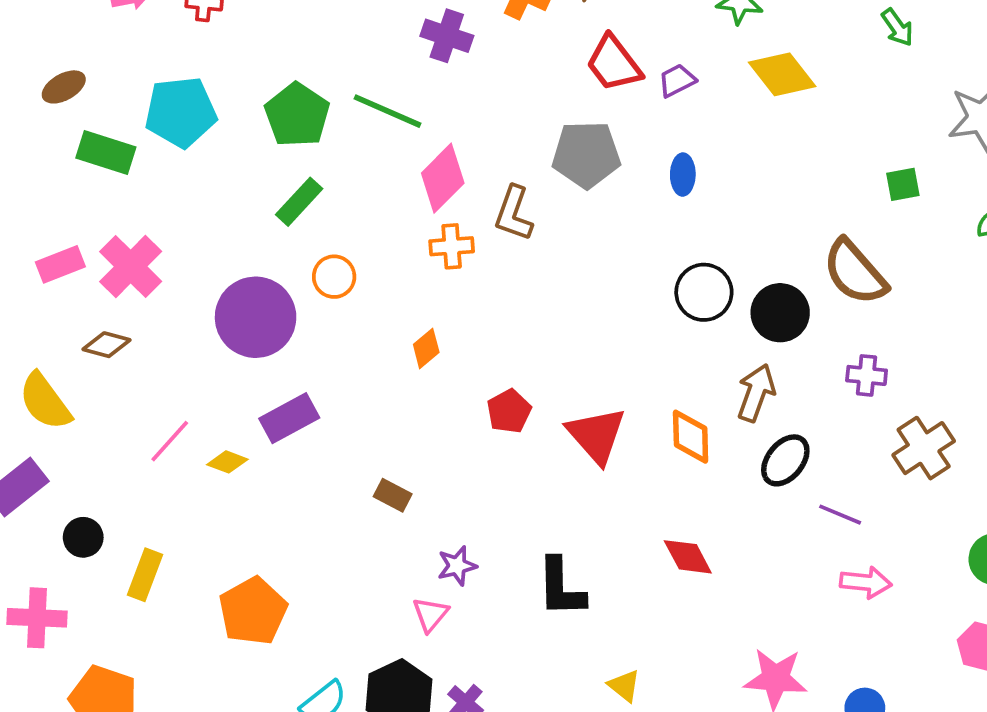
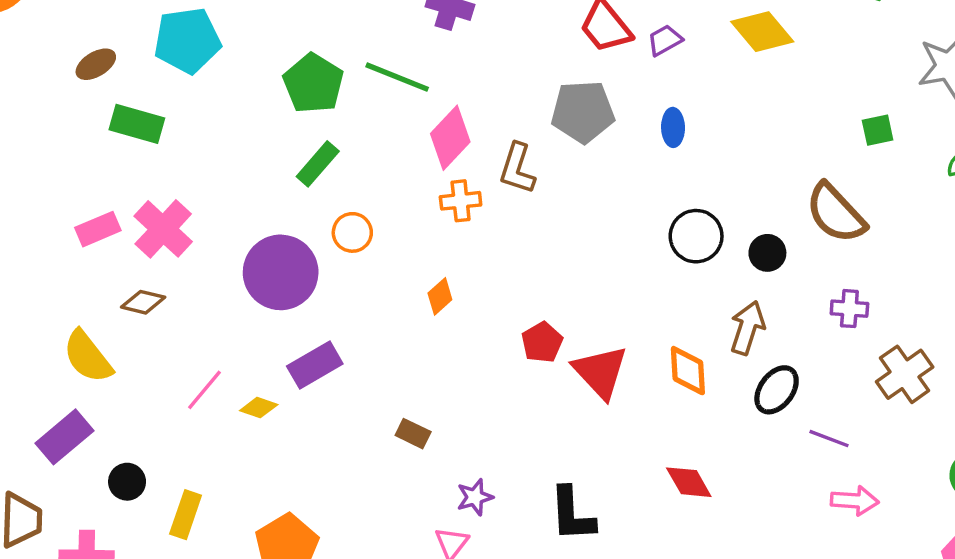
cyan pentagon: (181, 112) -> (187, 40), moved
black circle: (780, 313) -> (767, 253), size x0.7
red pentagon: (509, 411) -> (542, 342), moved

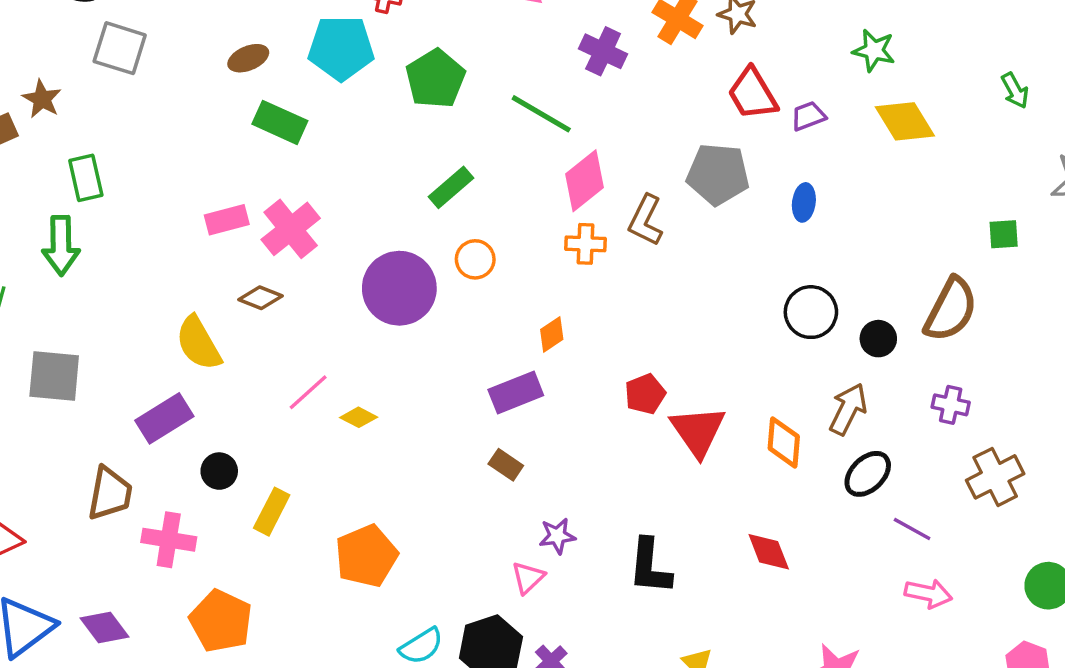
green pentagon: (313, 83) -> (435, 79), moved
brown semicircle: (836, 213) -> (951, 309), turned -118
purple rectangle: (315, 365) -> (516, 392), moved

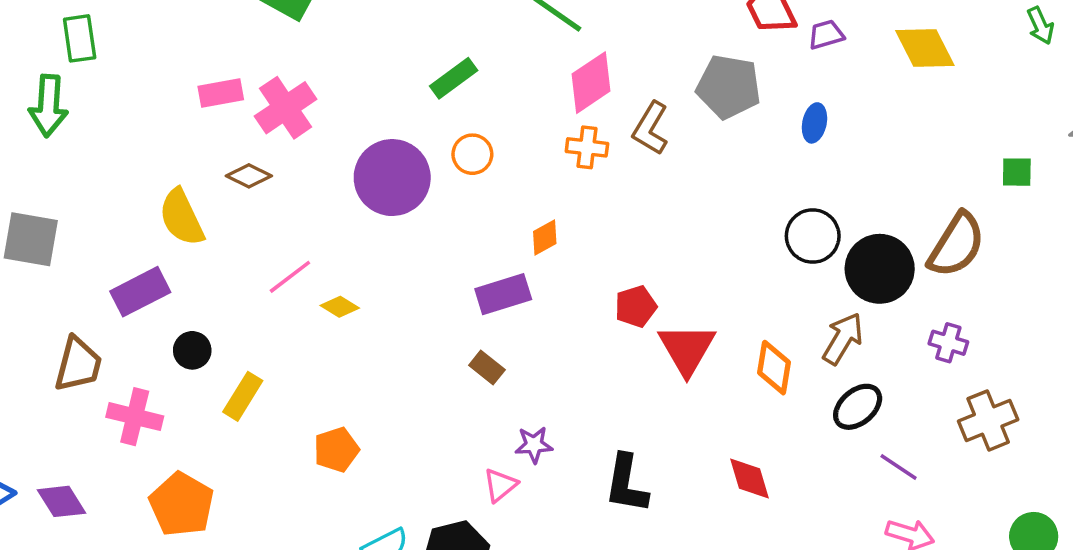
black circle: (878, 339) -> (880, 269), size x1.8
orange pentagon: (366, 556) -> (336, 450), size x0.7

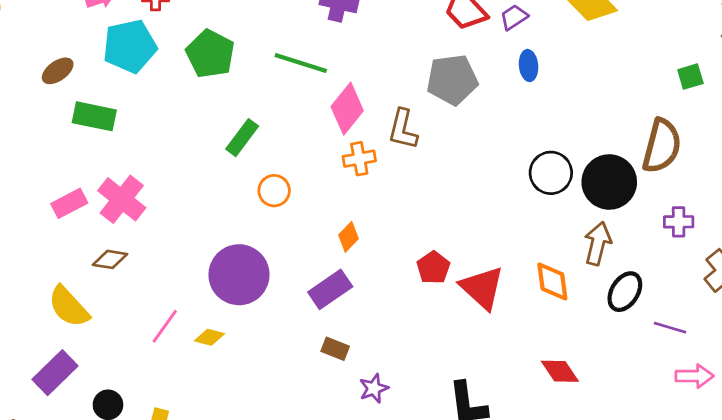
blue ellipse: (814, 123) -> (529, 66), moved
purple circle: (392, 178) -> (239, 275), moved
purple star: (534, 445) -> (374, 388), moved

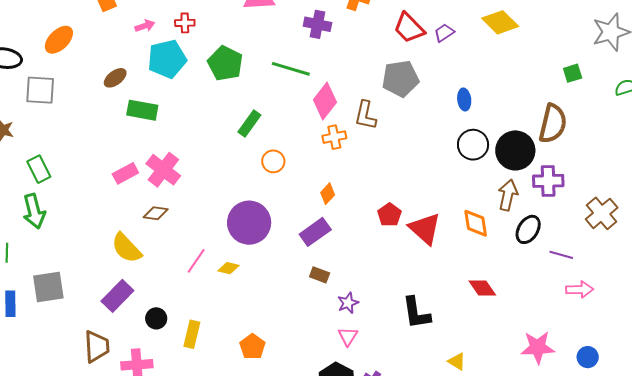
blue ellipse: (529, 66) -> (464, 99), moved
purple cross: (679, 222) -> (548, 181), moved, size x1.4

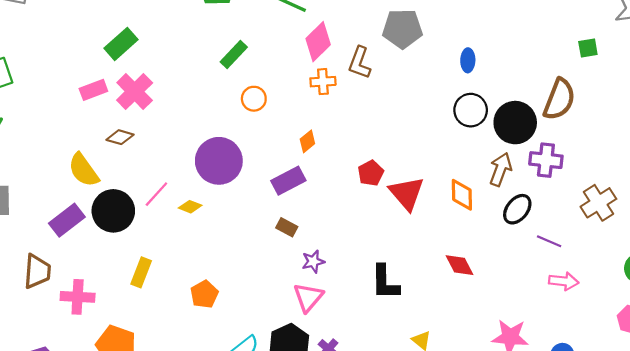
green rectangle: (142, 110) -> (121, 44), moved, turned -60
black circle: (156, 318) -> (113, 211), moved, size x1.8
pink triangle: (348, 336) -> (308, 297), size x1.4

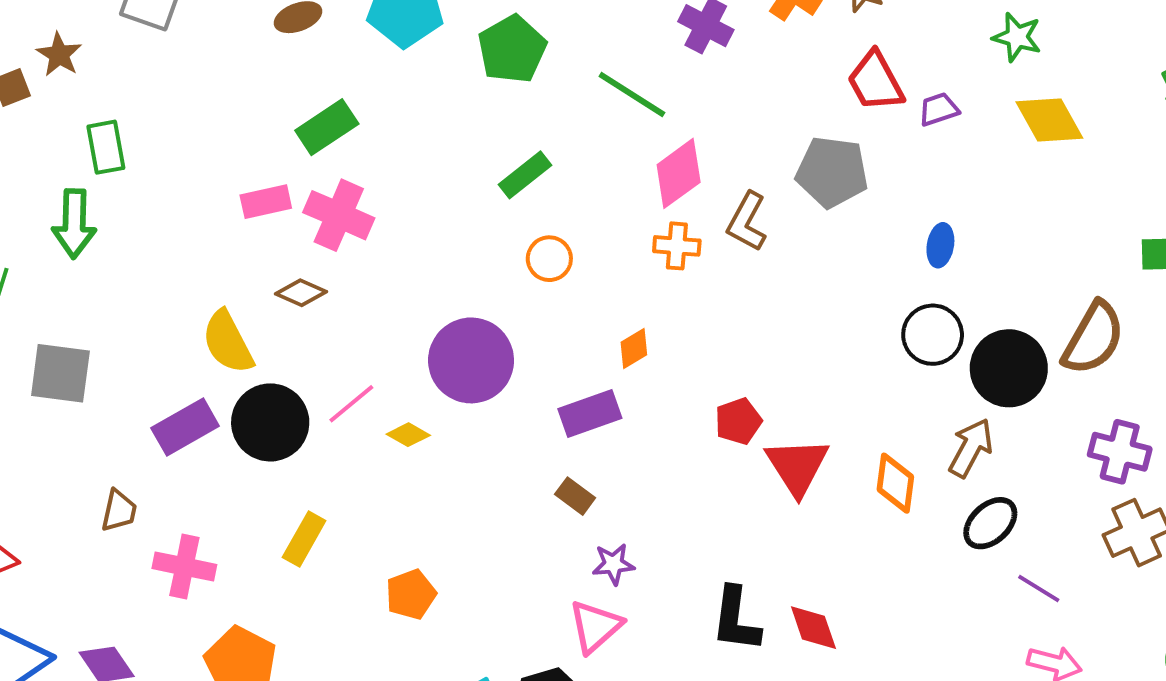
pink cross: (135, 91) -> (339, 215), turned -30
purple cross: (546, 160) -> (1120, 452), moved
red diamond: (459, 265) -> (813, 628), moved
brown trapezoid: (37, 271) -> (119, 511), size x0.7

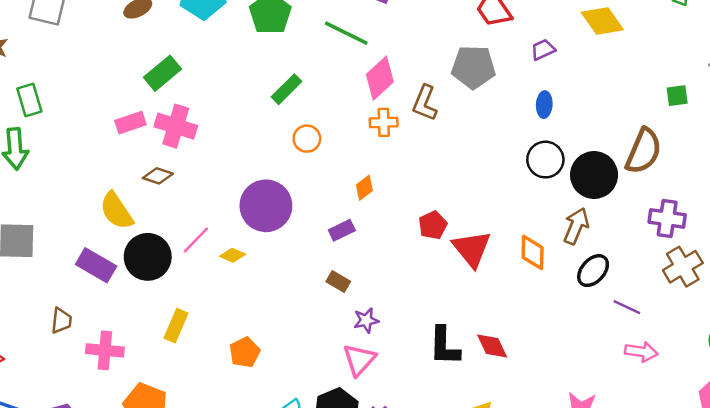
purple trapezoid: (939, 109) -> (543, 50), moved
purple rectangle: (590, 413) -> (342, 230), size x0.7
purple rectangle: (185, 427) -> (96, 265), turned 66

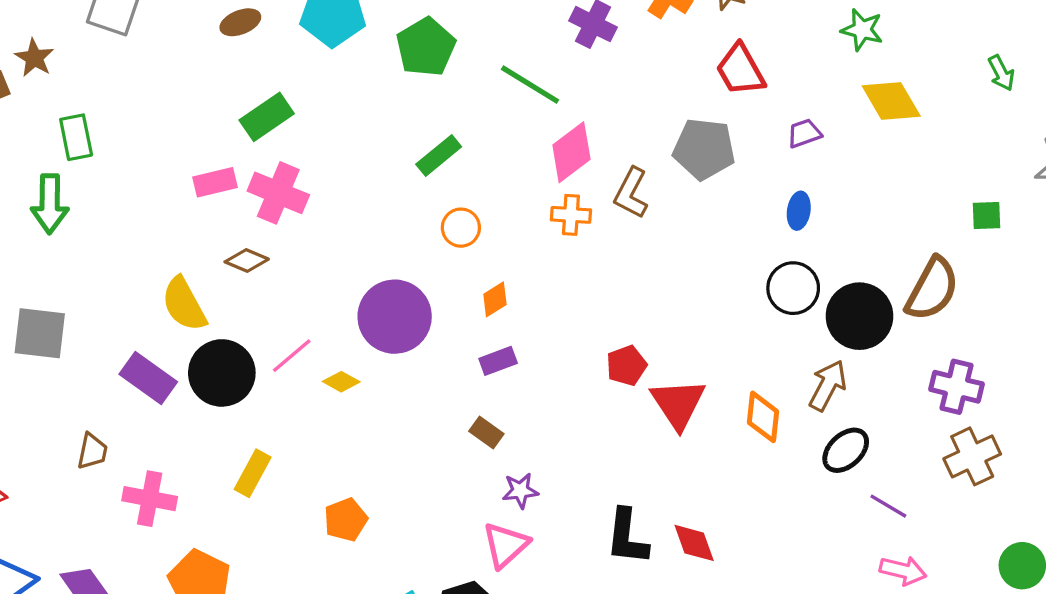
orange diamond: (364, 188) -> (495, 299), moved

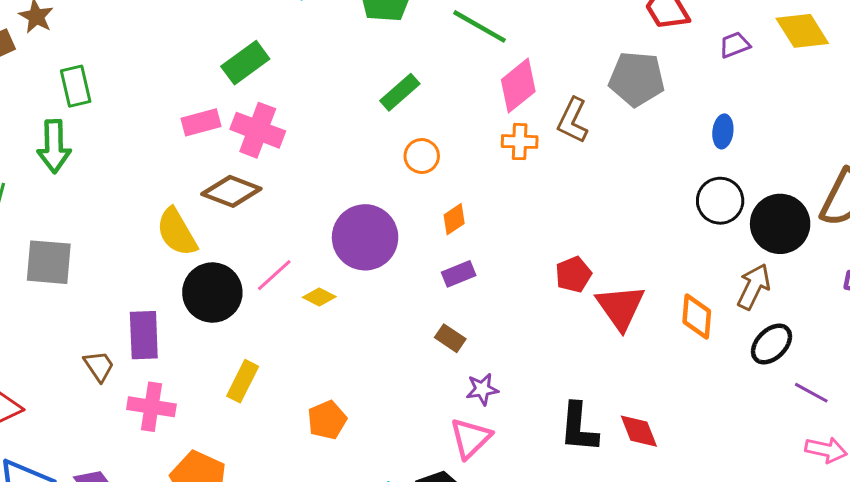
purple trapezoid: (804, 133) -> (735, 45), moved
brown diamond: (247, 261) -> (231, 191), size x1.5
purple rectangle: (148, 378) -> (144, 335), moved, turned 54
brown trapezoid: (92, 451) -> (99, 366), turned -44

